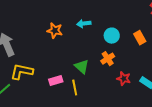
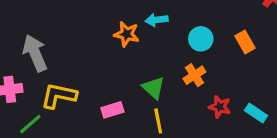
orange star: (55, 31) -> (127, 34), moved
yellow line: (75, 88) -> (158, 121), moved

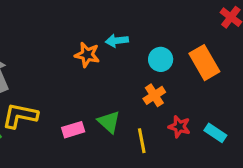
orange rectangle: (245, 42) -> (204, 63), size x1.5
green triangle: (153, 88) -> (109, 122), moved
yellow line: (158, 121) -> (142, 141), moved

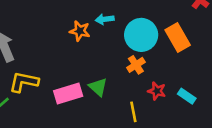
cyan circle: (161, 59) -> (141, 35), size x1.6
pink rectangle: (73, 130) -> (68, 94), size x1.5
yellow line: (142, 141) -> (133, 112), moved

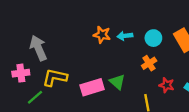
cyan arrow: (105, 19) -> (125, 36), moved
cyan circle: (141, 35) -> (153, 38), size x0.6

